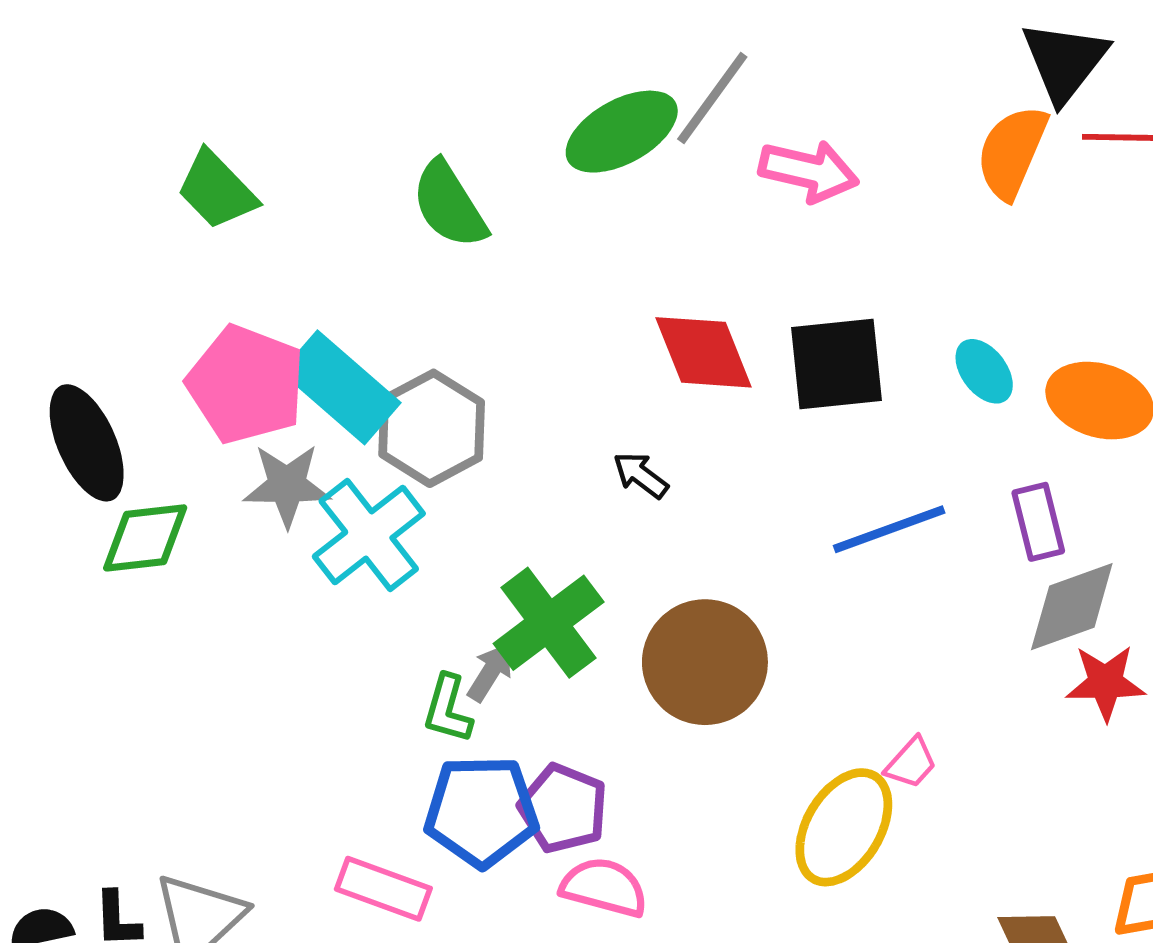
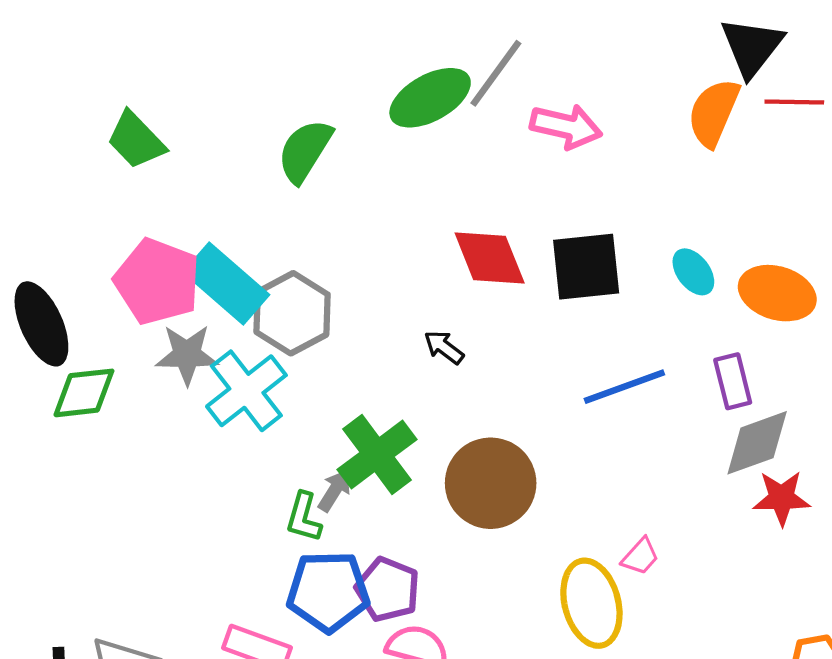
green semicircle: (449, 205) -> (305, 151), turned 64
yellow ellipse: (844, 827) -> (591, 603), turned -46

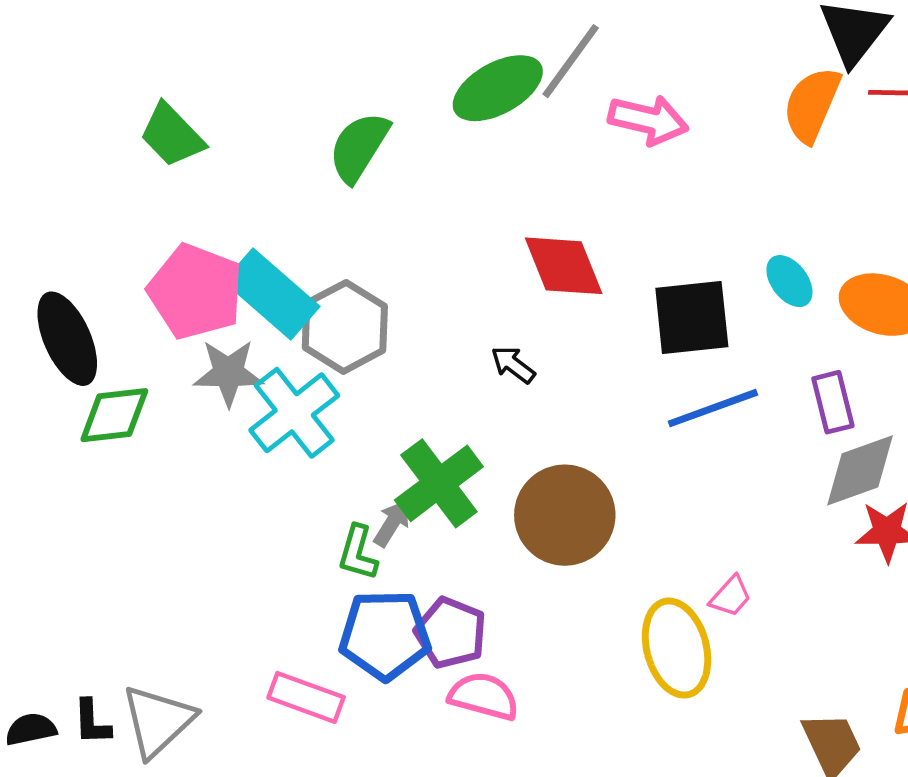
black square: (586, 267) -> (692, 318), moved

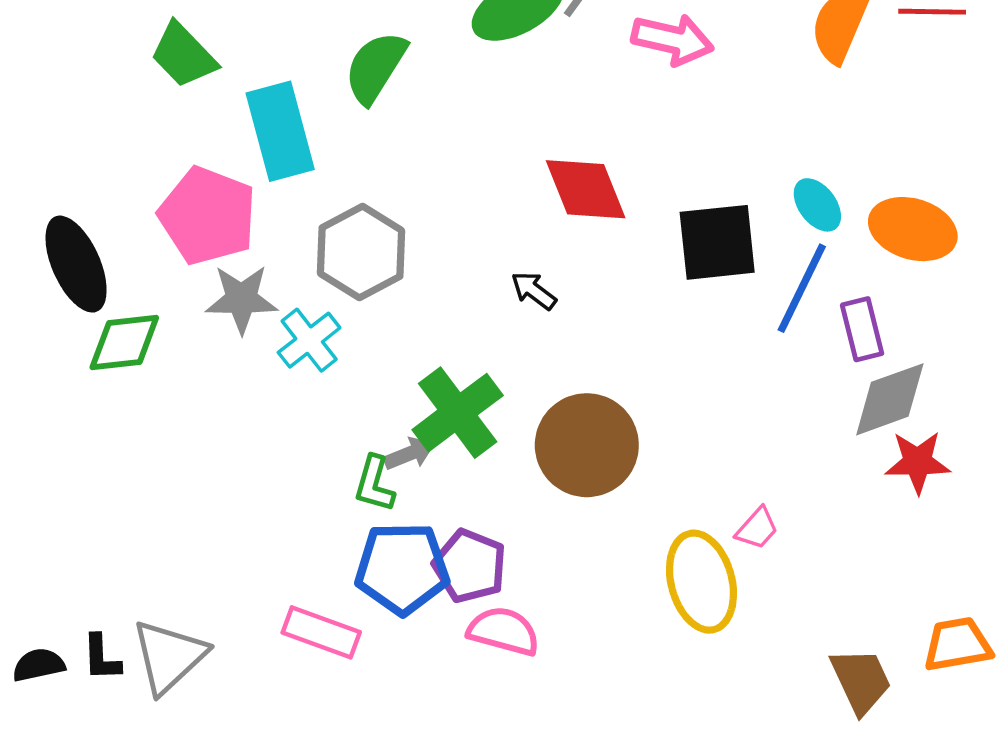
cyan rectangle: (272, 294) -> (280, 131), moved, turned 34
blue line: (713, 408) -> (802, 288), moved, turned -44
cyan cross: (294, 413) -> (309, 340), size x0.7
gray arrow: (392, 523) -> (409, 454), turned 36

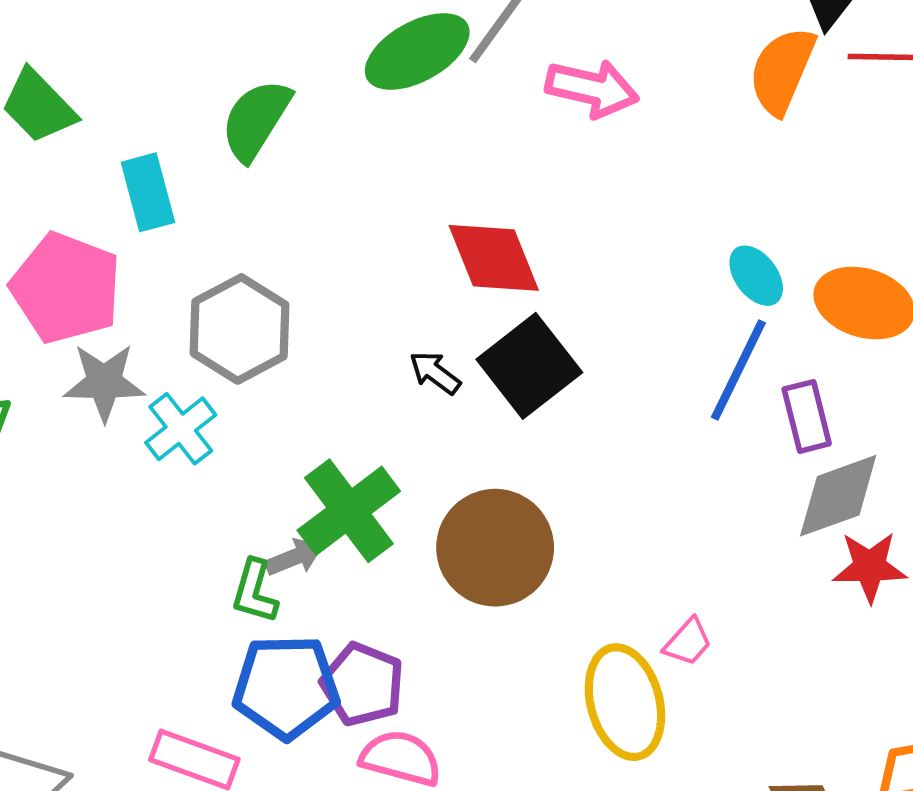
cyan rectangle: (280, 131) -> (148, 192), size x0.7
black square: (717, 242) -> (529, 366), moved, turned -32

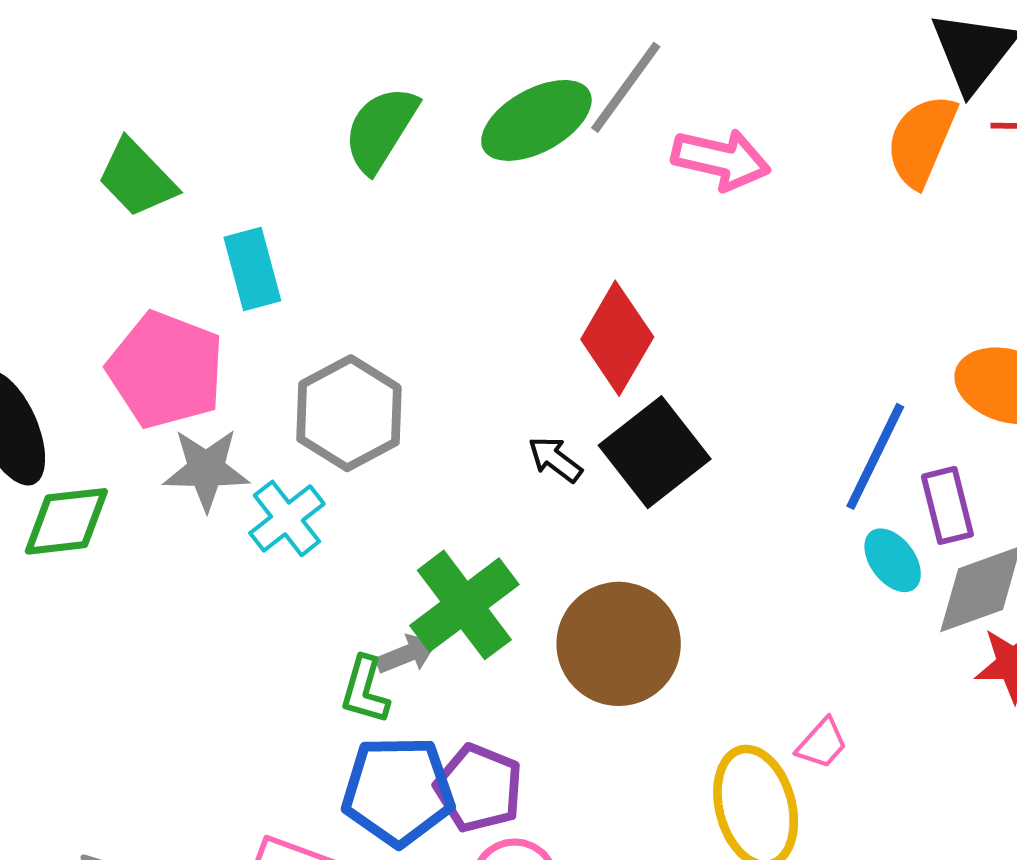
green semicircle: (256, 120) -> (381, 129), moved
red diamond: (494, 258) -> (617, 338), turned 52
cyan ellipse: (756, 276) -> (893, 560), moved

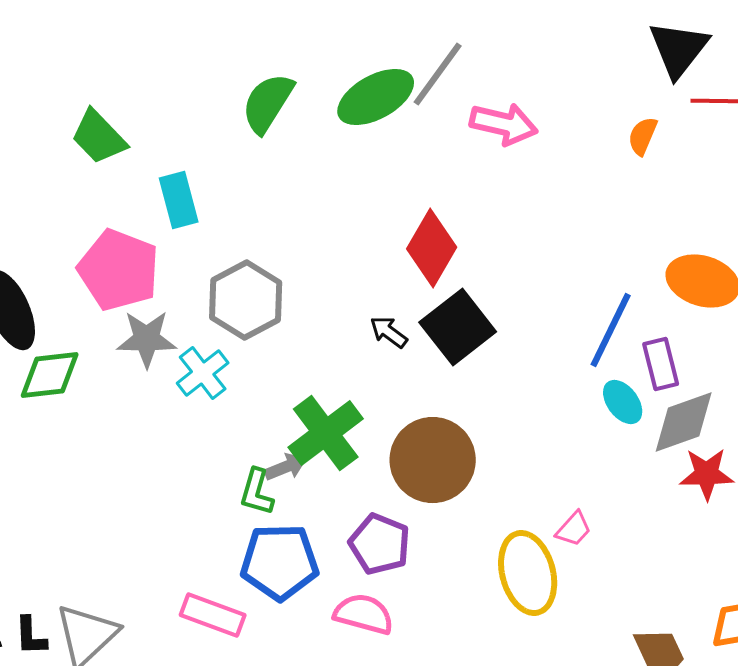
orange semicircle: (921, 141) -> (643, 136), moved, size x0.6
purple pentagon: (479, 788) -> (380, 544), moved

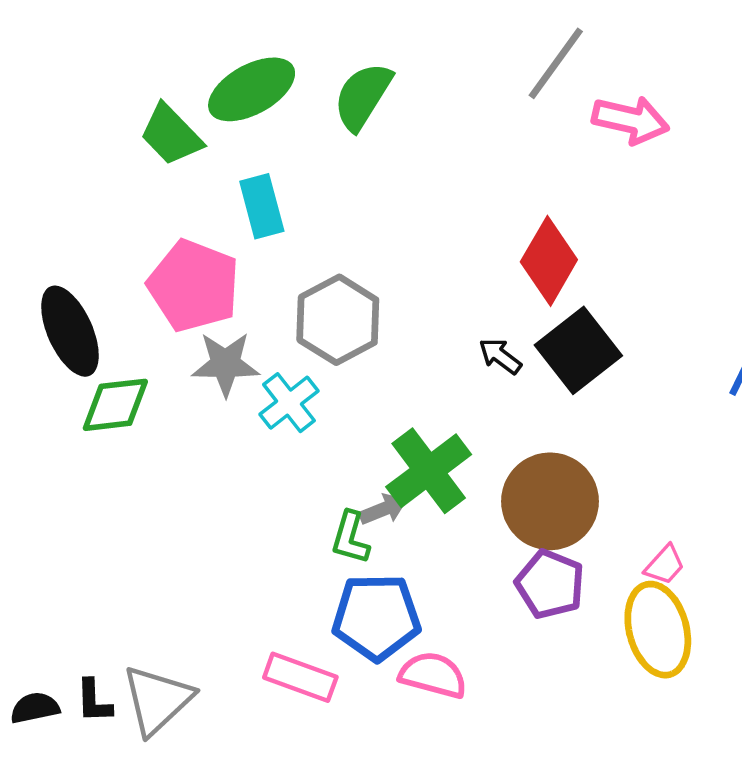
green ellipse: (376, 97) -> (252, 89), moved
pink trapezoid: (574, 529) -> (665, 565), moved
purple pentagon: (380, 544) -> (550, 584), moved
pink semicircle: (364, 614) -> (433, 675), moved

